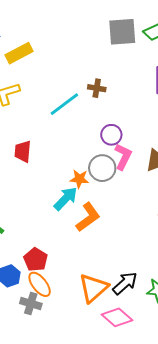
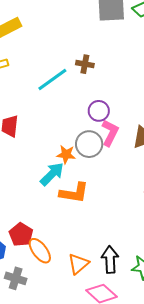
orange L-shape: (88, 217) -> (74, 193), turned 44
black arrow: (125, 283) -> (110, 260), turned -52
orange ellipse: (40, 284) -> (40, 251), moved
orange triangle: (93, 288) -> (78, 264), size x0.7

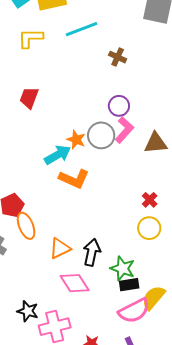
cyan line: (52, 79) -> (82, 29), moved

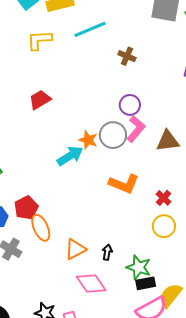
red trapezoid: (29, 98) -> (40, 100), turned 40
orange L-shape: (74, 179) -> (124, 184), moved
black arrow: (92, 252) -> (107, 252), size x0.6

